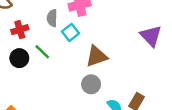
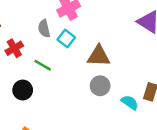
brown triangle: (97, 56) -> (99, 56), turned 35
black circle: (19, 58) -> (23, 90), moved

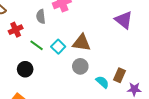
cyan square: (66, 38) -> (58, 47), moved
black circle: (23, 90) -> (25, 69), moved

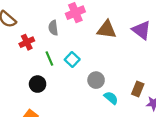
brown triangle: (82, 43) -> (107, 30), moved
green line: (37, 45) -> (49, 58), turned 32
cyan semicircle: (102, 82) -> (111, 98), moved

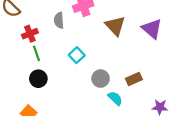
brown triangle: (107, 30) -> (115, 26), turned 36
green line: (49, 58) -> (36, 53), moved
brown rectangle: (138, 89) -> (134, 79), moved, turned 40

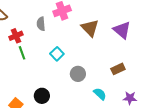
black circle: (38, 79) -> (42, 96), moved
brown rectangle: (134, 79) -> (118, 69), moved
cyan semicircle: (115, 98) -> (100, 94), moved

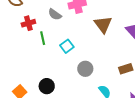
gray semicircle: (41, 24) -> (55, 14), turned -56
green line: (22, 53) -> (43, 38), moved

